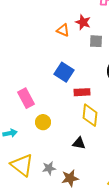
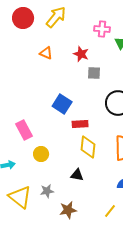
orange triangle: (63, 30) -> (46, 53), moved
gray star: (49, 168) -> (47, 191), moved

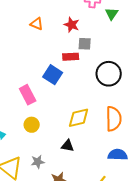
red rectangle: (80, 124) -> (71, 57), moved
pink rectangle: (24, 130) -> (28, 95), moved
yellow diamond: (88, 147) -> (79, 118), turned 70

